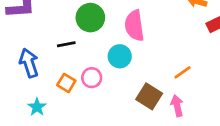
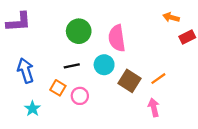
black line: (66, 44) -> (72, 66), moved
pink circle: (92, 78) -> (80, 96), moved
brown square: (149, 96) -> (130, 81), moved

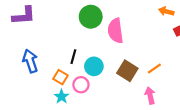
green circle: (79, 31) -> (91, 17), moved
cyan circle: (104, 65) -> (94, 66), moved
black line: (72, 66) -> (73, 57), turned -64
cyan star: (32, 109) -> (62, 97), moved

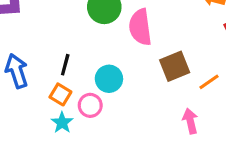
black line: (73, 57) -> (65, 65), moved
orange line: (154, 69) -> (209, 82), moved
brown square: (127, 71) -> (175, 66), moved, turned 36

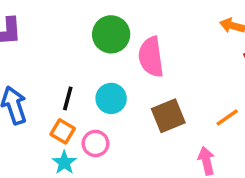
brown square: (175, 66) -> (168, 116), moved
cyan circle: (109, 79) -> (111, 98), moved

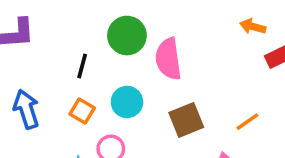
black line: (68, 98) -> (82, 66), moved
orange square: (63, 131) -> (82, 111), moved

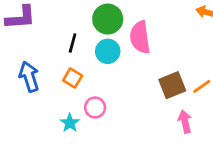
cyan circle: (127, 102) -> (108, 51), moved
brown square: (186, 120) -> (172, 85), moved

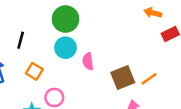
pink semicircle: (140, 37) -> (88, 61), moved, size x0.6
black line: (73, 43) -> (21, 40), moved

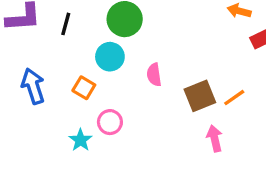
black line: (21, 40) -> (66, 24), moved
cyan circle: (66, 48) -> (110, 57), moved

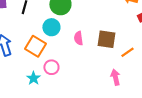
orange square: (84, 88) -> (35, 46), size x1.5
brown square: (200, 96) -> (106, 39), moved, turned 30

